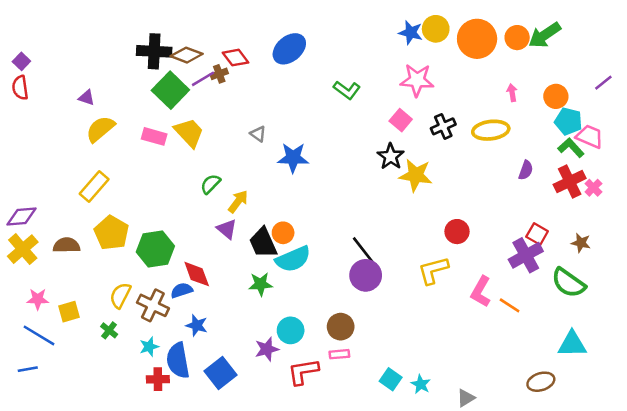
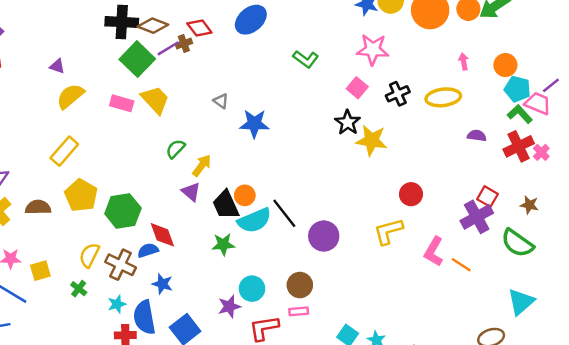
purple line: (603, 83) -> (551, 85), moved
purple semicircle: (526, 170) -> (477, 136), turned -102
black line: (364, 252) -> (284, 213), moved
cyan triangle: (572, 344) -> (521, 302), turned -40

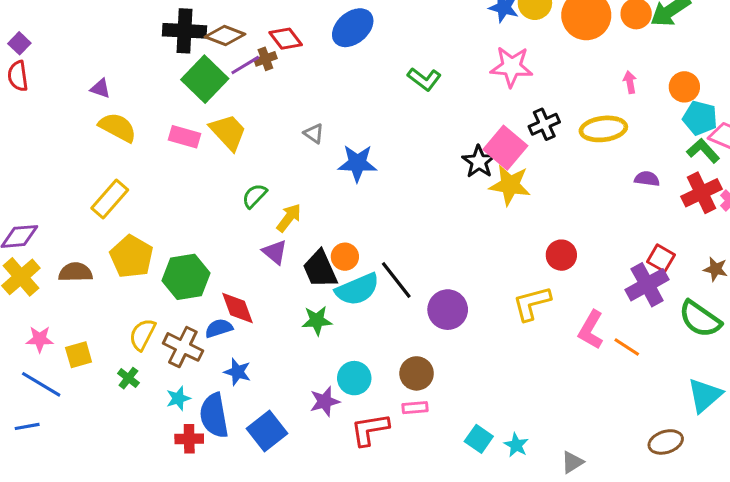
pink square: (357, 88) -> (505, 148), moved, size x1.5
yellow semicircle: (70, 96) -> (118, 127), turned 68

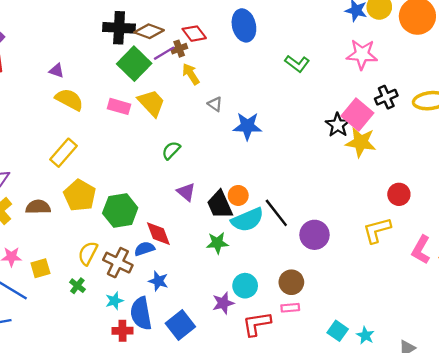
blue ellipse: (353, 28) -> (244, 25), turned -64
yellow arrow: (289, 218) -> (191, 74), moved, turned -70

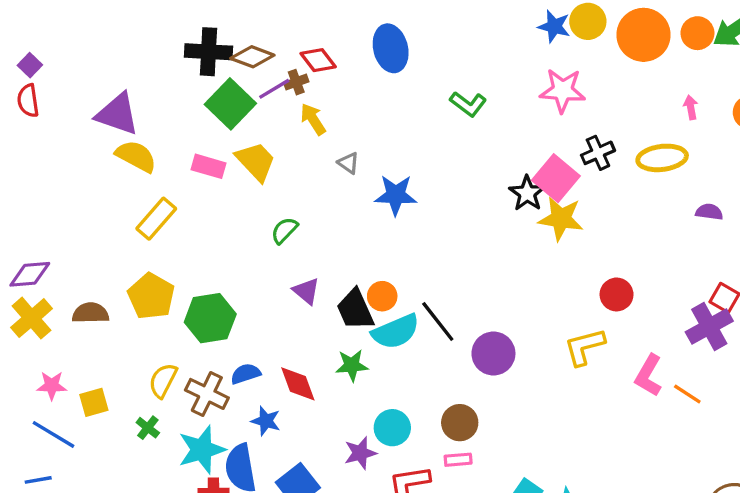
purple triangle: (57, 71) -> (117, 114), size x2.0
yellow rectangle: (64, 153) -> (156, 219), moved
red diamond: (158, 234) -> (298, 384), moved
cyan star: (114, 301) -> (202, 450), size x1.8

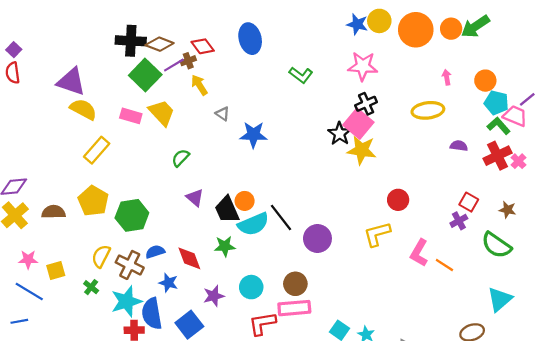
black cross: (598, 153) -> (366, 104), moved
purple cross: (709, 327) -> (459, 221), size x0.6
purple star: (360, 453) -> (214, 296), moved
pink rectangle: (458, 460) -> (294, 308), size x1.8

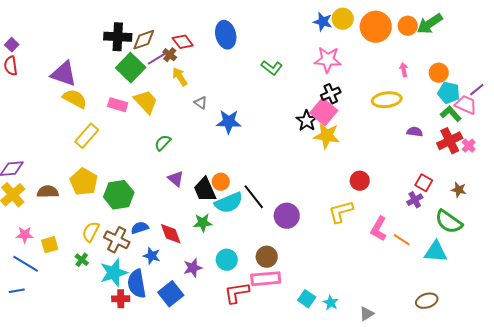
brown diamond: (160, 44) -> (144, 40), turned -40
brown cross: (188, 61) -> (170, 55), turned -32
cyan triangle: (500, 299) -> (436, 252), moved, turned 45

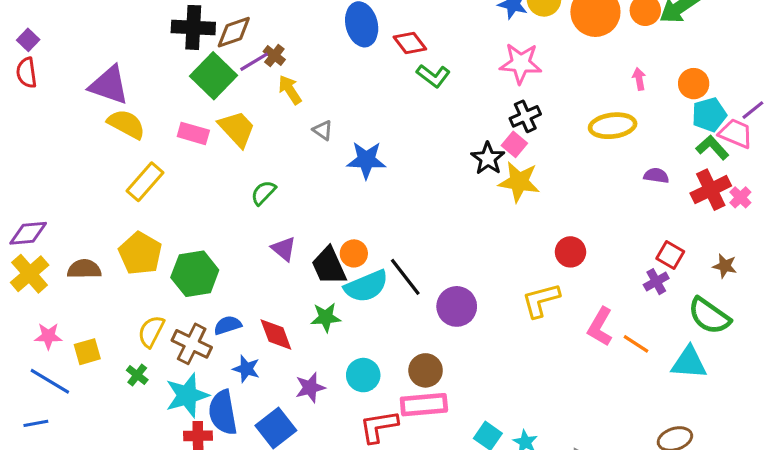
red diamond: (183, 42) -> (410, 43), moved
cyan pentagon: (449, 93) -> (709, 115), turned -30
pink square: (324, 112) -> (514, 144), size x0.6

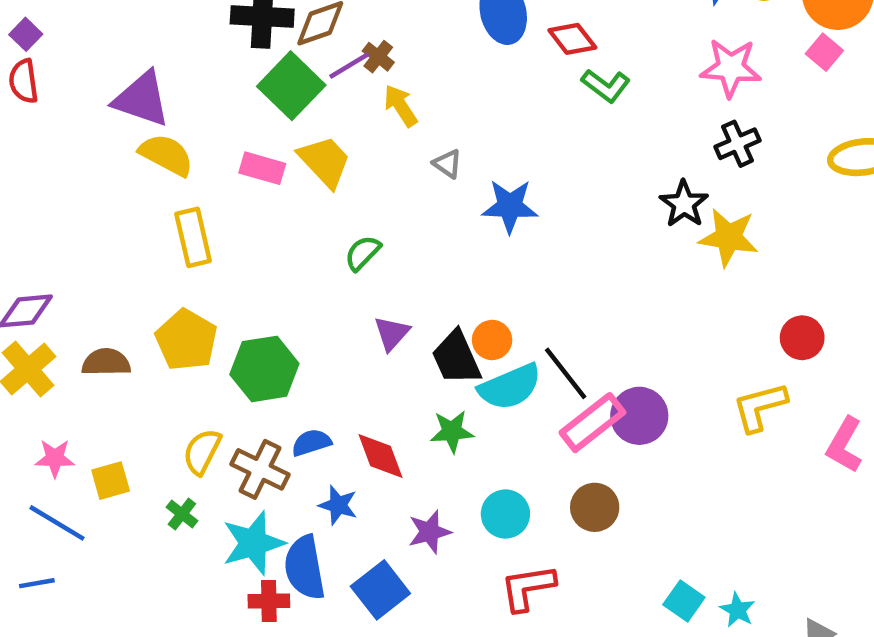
pink square: (514, 144) -> (824, 52), moved
yellow rectangle: (145, 182) -> (193, 237), turned -54
purple triangle: (284, 249) -> (392, 333), turned 32
pink rectangle: (424, 405) -> (592, 423), moved, turned -33

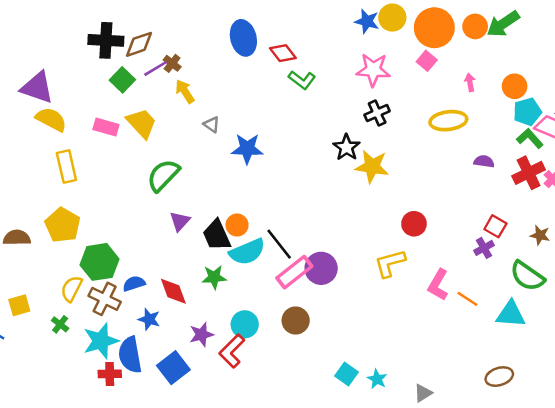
green square: (291, 86) -> (122, 80), size x0.7
green semicircle: (363, 253) -> (163, 175), size x1.6
green hexagon: (264, 369) -> (100, 262), moved
red L-shape: (528, 588) -> (232, 351), moved, turned -36

